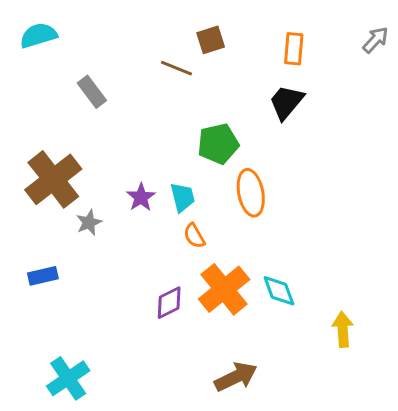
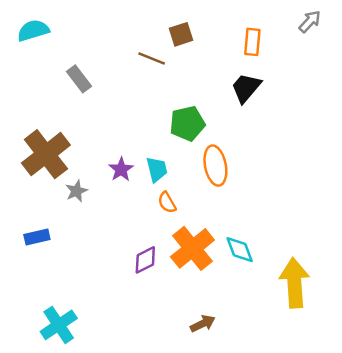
gray arrow: (375, 40) -> (310, 22), moved
yellow arrow: (343, 329) -> (294, 283), size x1.6
brown arrow: (236, 377) -> (203, 324), size x0.7

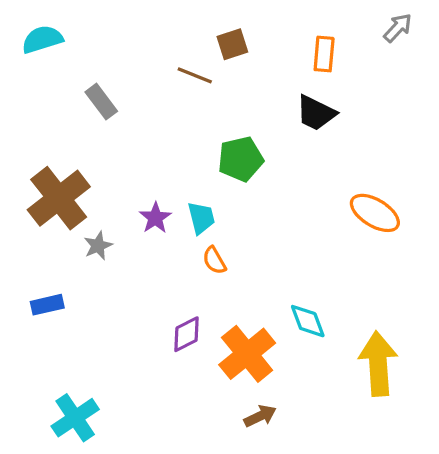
black trapezoid: (246, 88) -> (316, 113), turned -104
orange ellipse: (215, 166) -> (375, 213), moved, turned -48
orange cross: (192, 248) -> (247, 354), moved

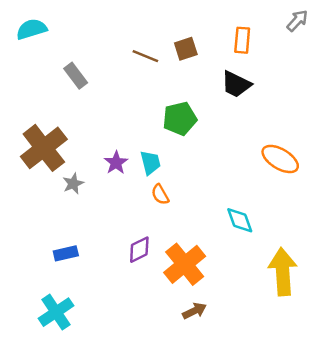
brown square: (232, 44) -> (186, 49), moved
blue rectangle: (47, 305) -> (66, 253), moved
cyan diamond: (308, 321) -> (240, 220), moved

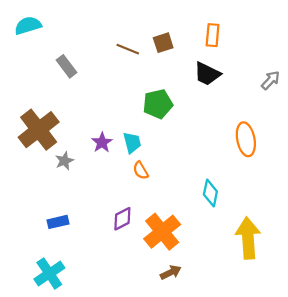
gray arrow: (297, 21) -> (271, 80), moved
orange ellipse: (280, 159) -> (246, 139), turned 48
cyan diamond: (240, 220) -> (210, 193), turned 32

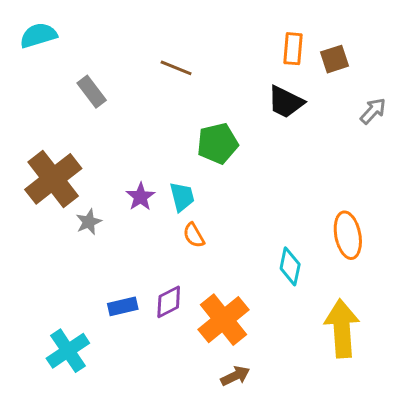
brown square: (163, 43) -> (334, 59), moved
orange ellipse: (246, 139) -> (348, 235), moved
blue rectangle: (58, 222) -> (123, 306), moved
cyan cross: (49, 274) -> (68, 351), moved

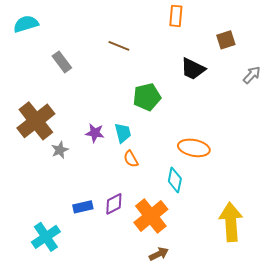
orange rectangle: (293, 49) -> (176, 16), moved
purple star: (141, 197) -> (95, 133), turned -30
orange ellipse: (348, 235) -> (194, 148), moved, turned -68
cyan diamond: (290, 266) -> (175, 180), moved

